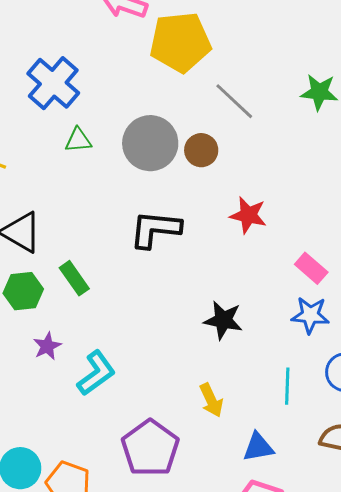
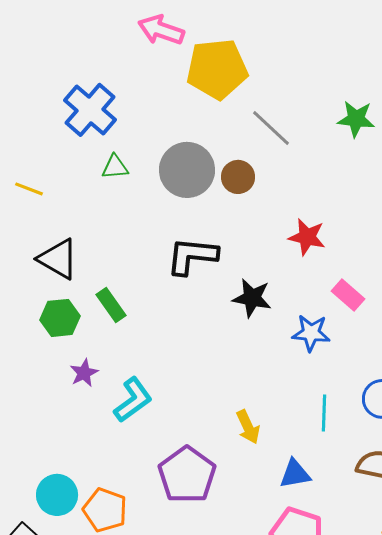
red star: (248, 215) -> (307, 237), moved
blue star: (310, 315) -> (311, 333), moved
black star: (223, 320) -> (252, 298), moved

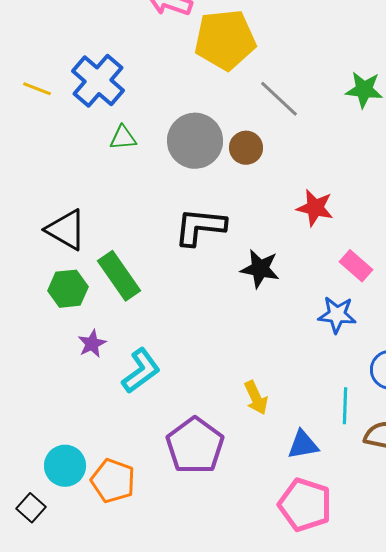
yellow line: (29, 189) -> (37, 89), moved
green rectangle: (111, 305) -> (119, 276), size x1.4
blue star: (311, 333) -> (337, 315), moved
cyan line: (324, 413) -> (345, 406), moved

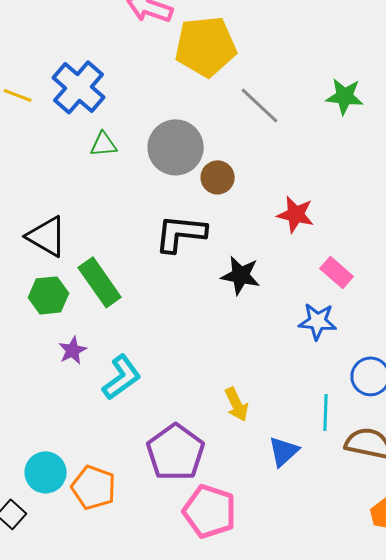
brown circle: (246, 148) -> (218, 177), moved
blue triangle: (303, 445) -> (284, 451), turned -32
pink pentagon: (305, 505) -> (210, 511), moved

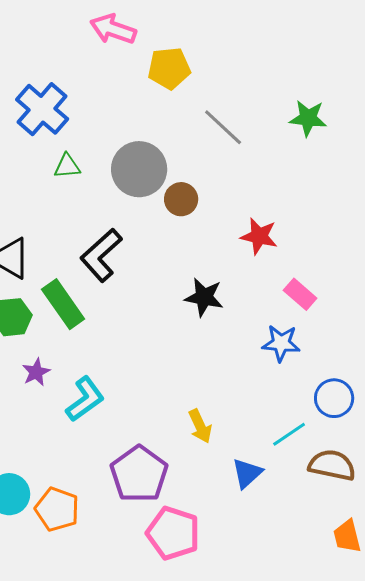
yellow pentagon: (206, 46) -> (169, 68), size x0.7
black L-shape: (181, 233) -> (101, 255), moved, turned -48
cyan line: (326, 412) -> (289, 434), turned 54

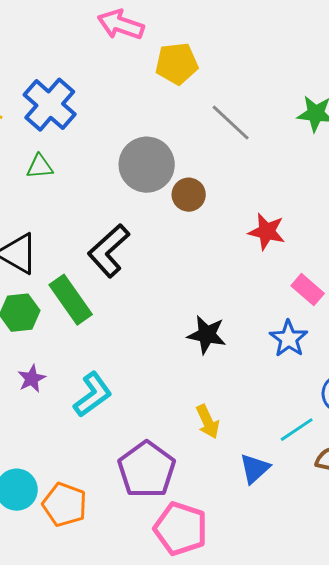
green triangle: (67, 166) -> (40, 167), moved
black star: (204, 297) -> (207, 335), moved
blue star: (281, 343) -> (289, 339), turned 30
purple star: (36, 372) -> (32, 379), moved

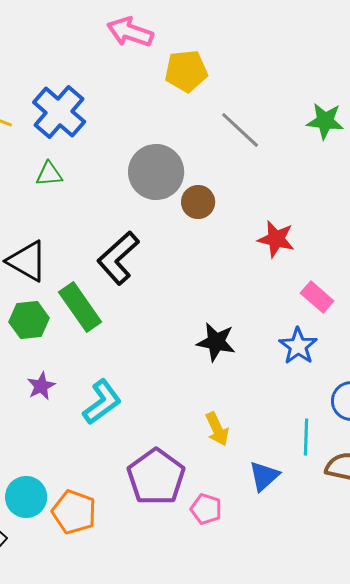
cyan line: (297, 430) -> (306, 437), turned -54
pink pentagon: (181, 529) -> (206, 509), moved, size x0.6

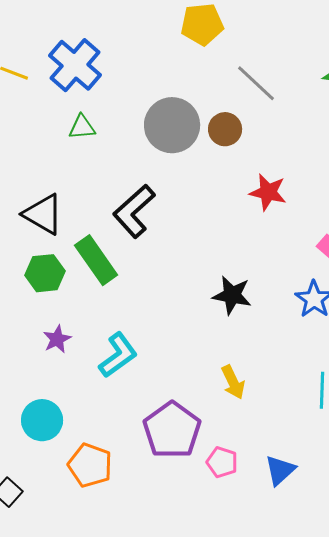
green triangle: (49, 174) -> (82, 127), moved
brown circle: (198, 202) -> (225, 129), moved
red star: (276, 239) -> (268, 192), moved
blue triangle: (264, 476) -> (280, 470), moved
cyan circle: (26, 497) -> (42, 420), moved

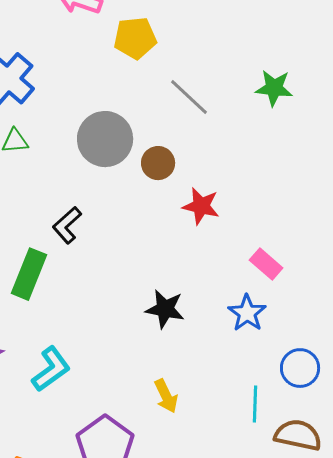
brown circle: (225, 129) -> (158, 163), moved
black L-shape: (134, 211) -> (67, 225), size x0.7
green rectangle: (96, 260) -> (29, 274), turned 57

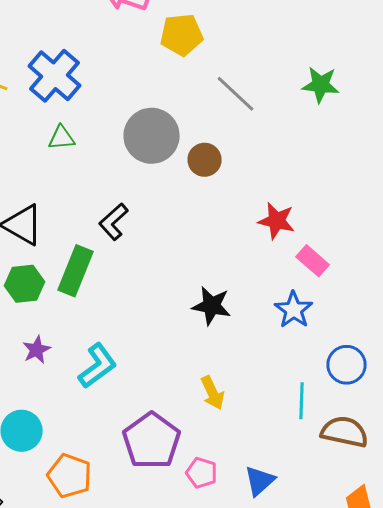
red star: (201, 206) -> (277, 221), moved

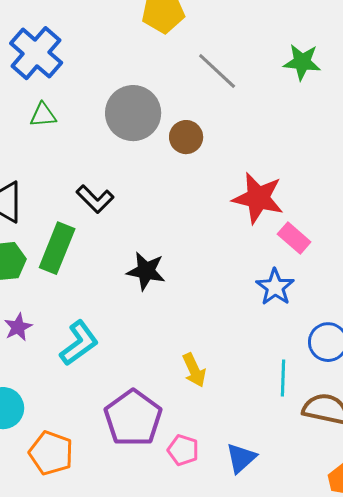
red star: (277, 221) -> (258, 198), size x1.4
black L-shape: (114, 222) -> (95, 199), turned -93
black star: (212, 306) -> (146, 271), moved

